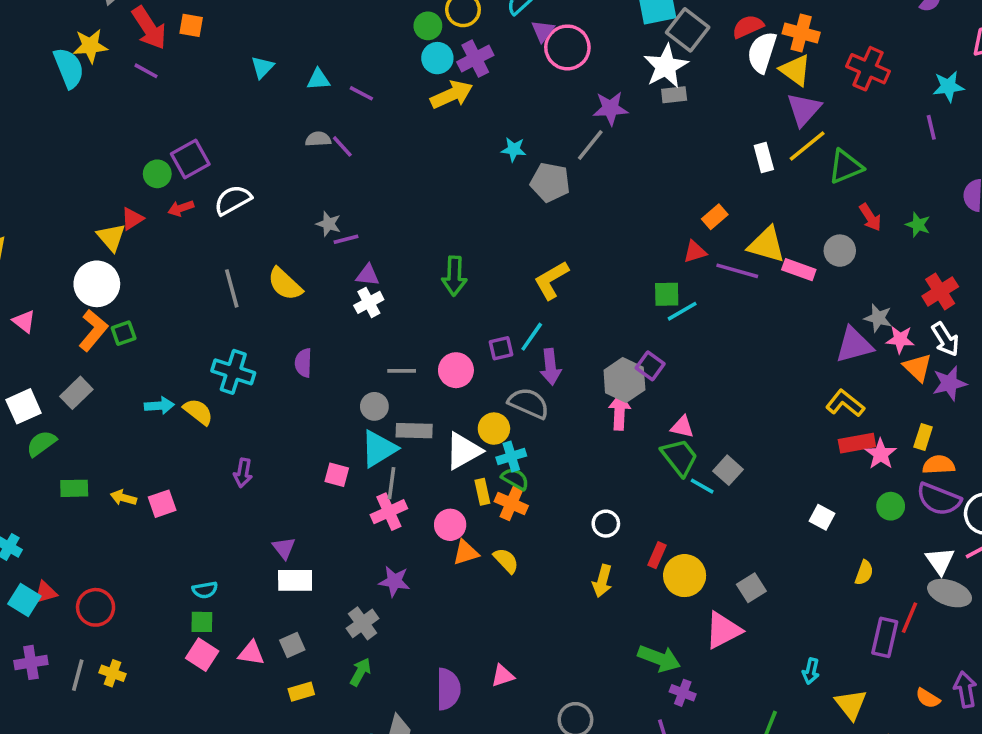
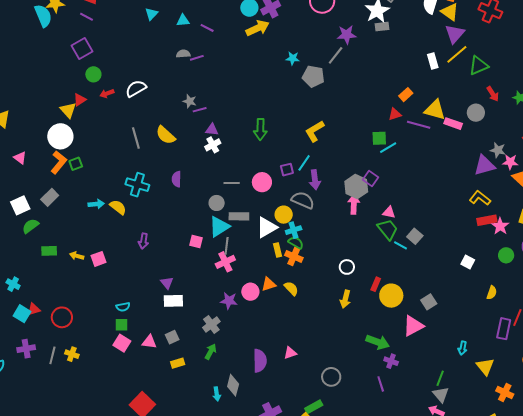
purple line: (342, 146) -> (197, 58), turned -64
purple square: (190, 159) -> (82, 48), moved
pink circle: (450, 525) -> (250, 292), moved

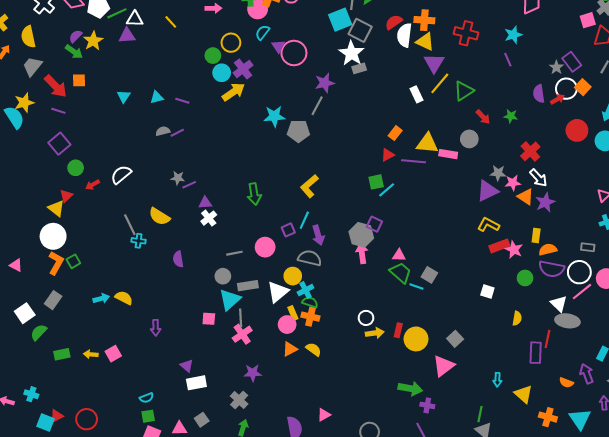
cyan star: (293, 58) -> (274, 116), size x1.5
cyan cross: (137, 185) -> (139, 241), moved, size x0.6
pink circle: (250, 292) -> (287, 325), moved
yellow arrow: (345, 299) -> (375, 333), moved, turned -102

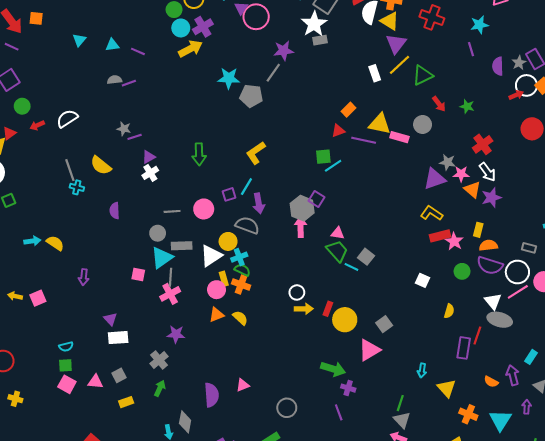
purple semicircle: (539, 94) -> (498, 66), moved
purple triangle: (205, 203) -> (149, 157), turned -32

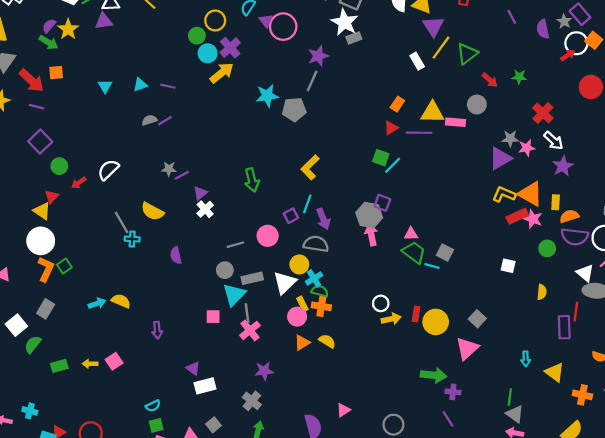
green square: (323, 157) -> (381, 158), turned 35
orange triangle: (472, 190) -> (530, 194), moved, size x1.4

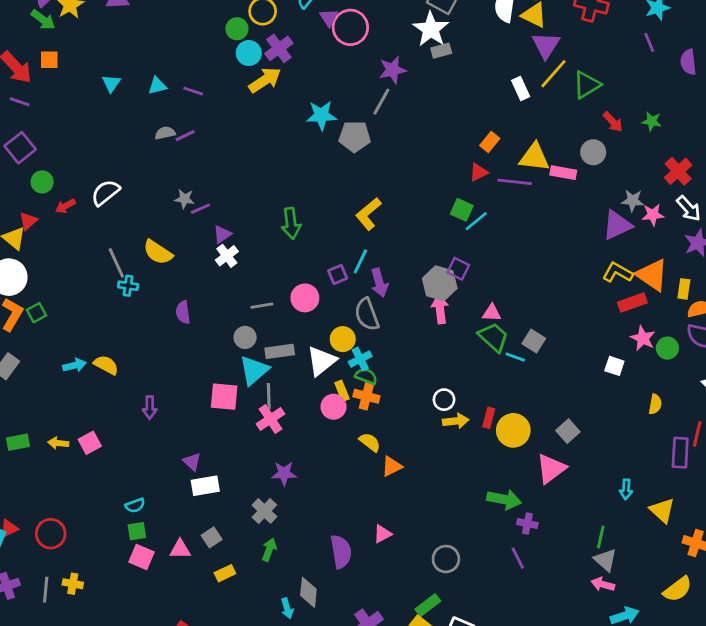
pink star: (533, 219) -> (643, 338), moved
gray semicircle: (316, 244) -> (367, 314), turned -125
pink square: (213, 317) -> (224, 397), size x1.5
orange triangle: (302, 343) -> (392, 466), moved

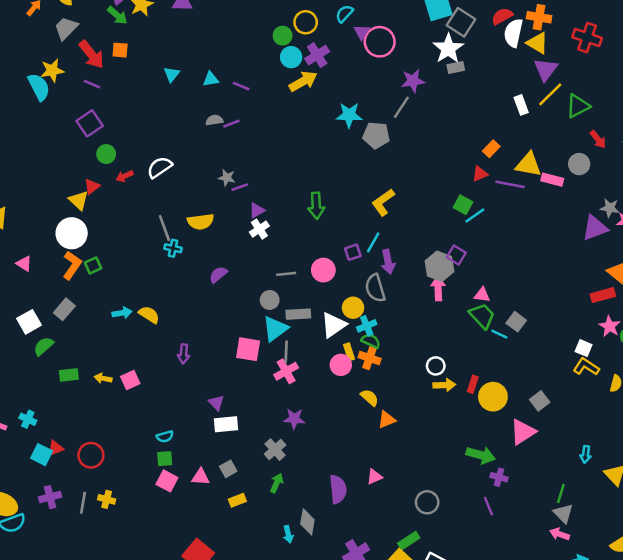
yellow semicircle: (158, 252) -> (201, 222), turned -45
yellow L-shape: (618, 273) -> (586, 367), moved
purple semicircle: (183, 312) -> (218, 275), turned 54

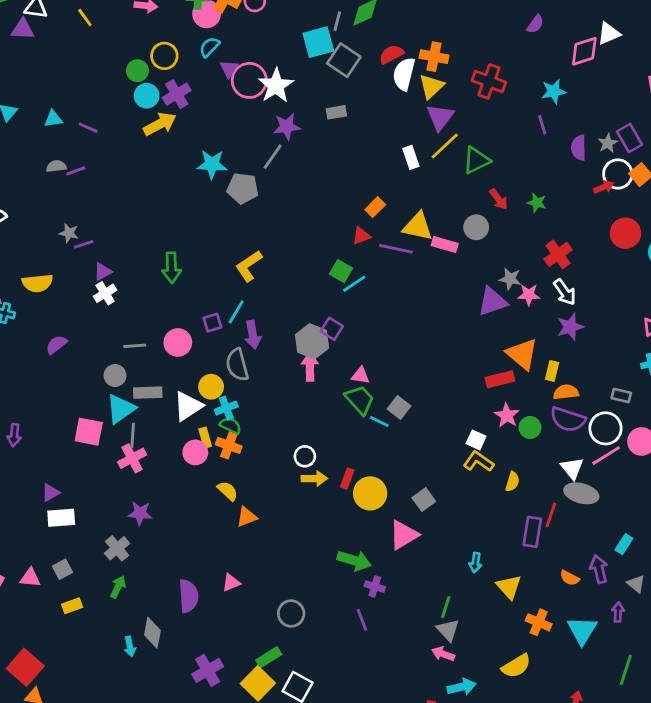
yellow triangle: (537, 43) -> (431, 86), turned 45
white star: (448, 49) -> (276, 86), moved
purple triangle: (216, 403) -> (51, 493), turned 42

